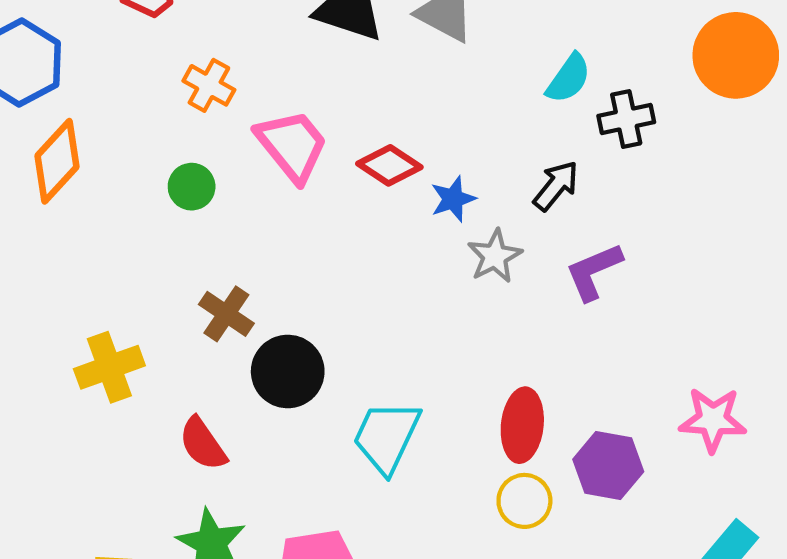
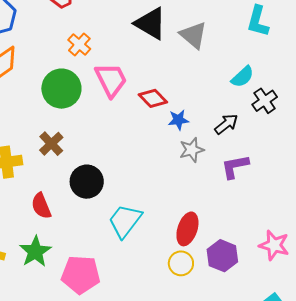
black cross: (626, 119) -> (265, 101), turned -35
green circle: (192, 187) -> (61, 89), size x1.8
brown cross: (226, 314) -> (51, 144), moved

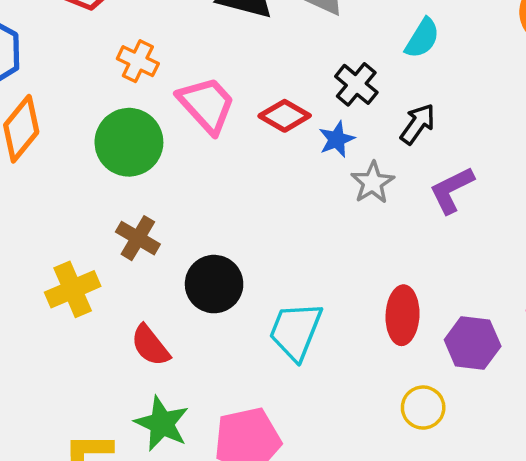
black cross: (265, 101) -> (356, 84), moved
yellow circle: (181, 263) -> (423, 408), moved

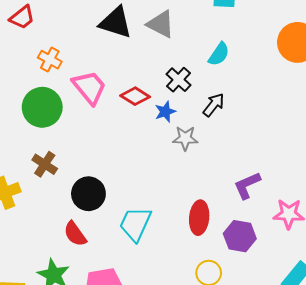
gray star: (373, 183) -> (185, 138), turned 30
purple L-shape: (452, 190) -> (247, 185), moved
red semicircle: (150, 345) -> (75, 234), moved

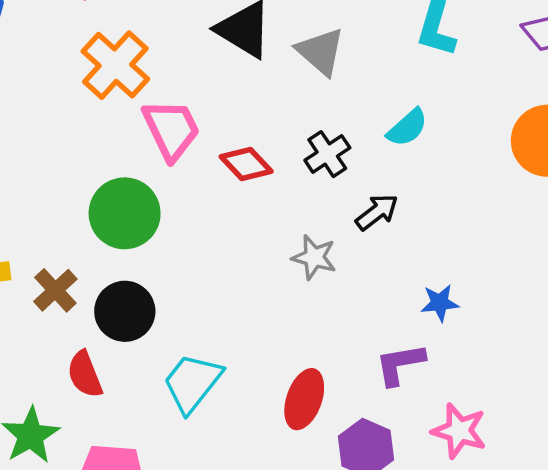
orange cross: (50, 60) -> (115, 65), size x1.6
green circle: (42, 107) -> (125, 213), moved
blue star: (165, 112) -> (440, 303), moved
brown cross: (45, 164) -> (55, 290), moved

